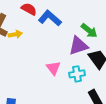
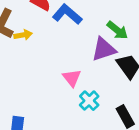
cyan cross: (77, 74) -> (89, 101), moved, turned -35

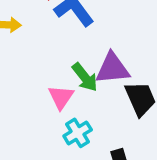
green arrow: (117, 30) -> (85, 77), moved

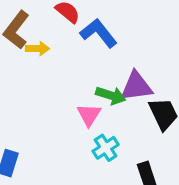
green arrow: (85, 77) -> (111, 95), turned -32

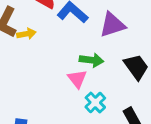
purple triangle: (136, 86) -> (112, 25), moved

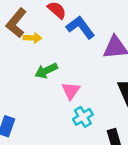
green arrow: (92, 60) -> (46, 71), moved, turned 135

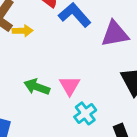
green arrow: (46, 71) -> (37, 87), moved, turned 50

